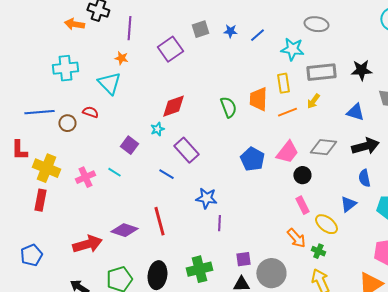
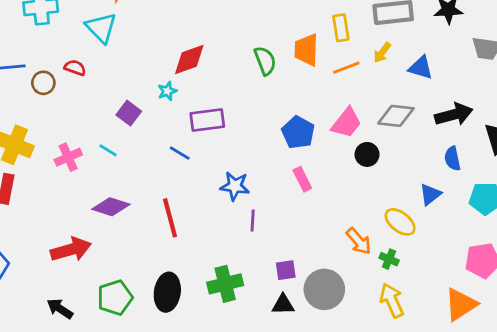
blue triangle: (355, 112) -> (421, 68), moved
purple rectangle: (186, 150) -> (207, 120), turned -55
pink rectangle: (302, 205) -> (302, 179), moved
purple diamond: (124, 230) -> (111, 207), moved

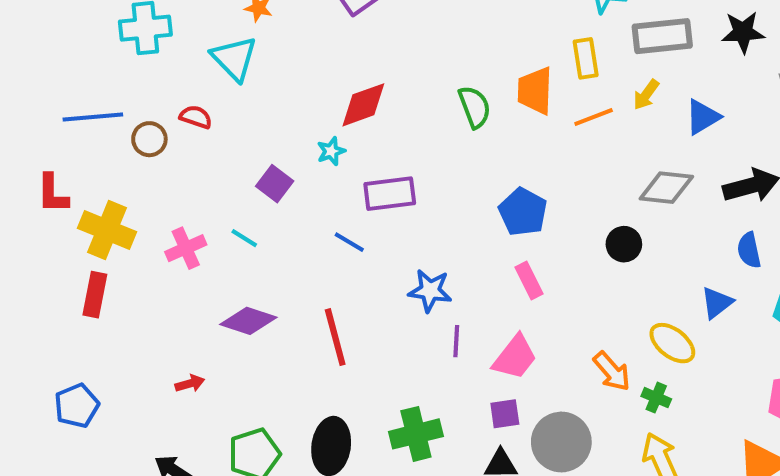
blue triangle: (421, 68) -> (703, 117), turned -48
pink trapezoid: (346, 123) -> (515, 357), moved
red arrow: (71, 249) -> (190, 383), size x0.5

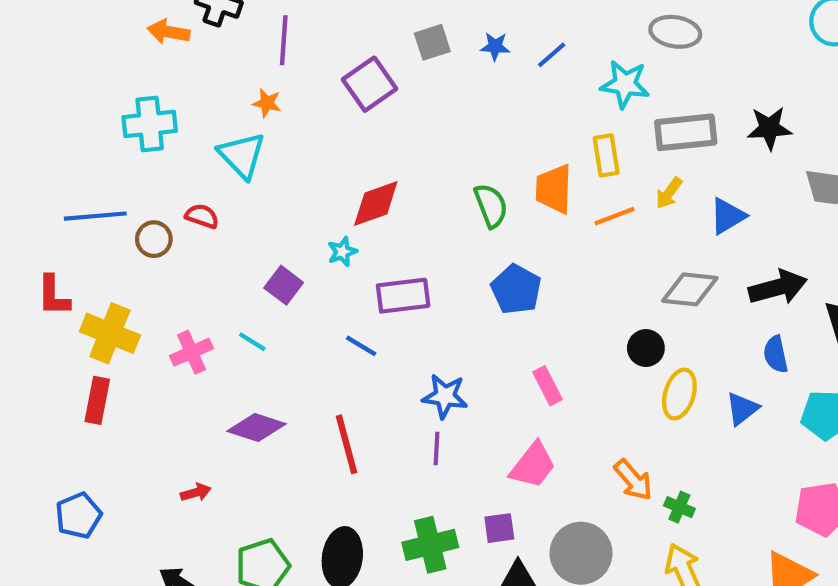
blue pentagon: (523, 212) -> (516, 289), moved
purple line: (456, 341) -> (437, 449), moved
yellow ellipse: (672, 343) -> (679, 394), moved, turned 69
purple square: (505, 414) -> (499, 528), moved

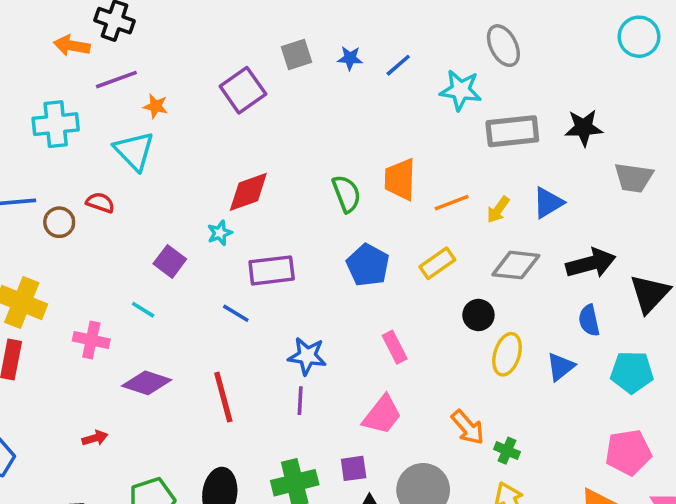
gray ellipse: (675, 32) -> (503, 46), turned 54
purple line: (284, 40) -> (116, 80), moved, turned 66
yellow rectangle: (606, 155) -> (437, 263), moved, turned 64
yellow arrow: (669, 193) -> (498, 210), moved
pink cross: (192, 352) -> (91, 340), moved, turned 36

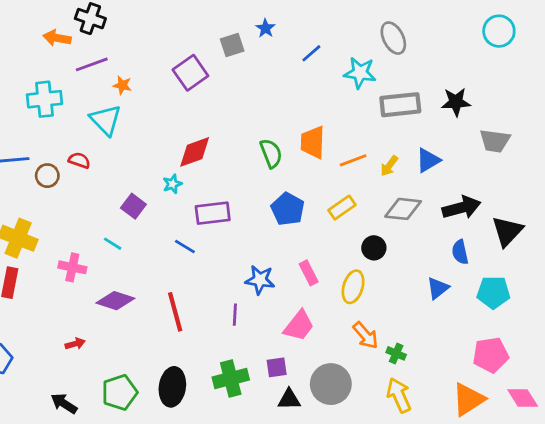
blue star: (350, 58) -> (265, 28), moved, turned 30
yellow ellipse: (507, 354) -> (353, 287), moved
blue star: (307, 356) -> (260, 280), moved

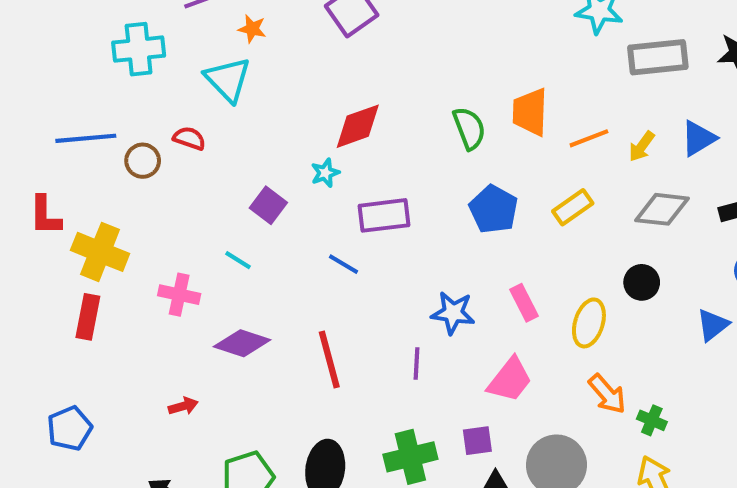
black circle: (374, 248) -> (642, 282), moved

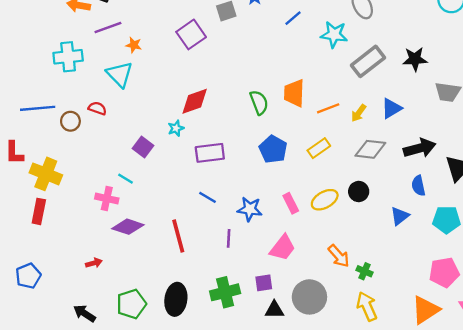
gray rectangle: (658, 57) -> (368, 61), turned -32
blue line: (343, 264) -> (208, 197), moved
pink cross: (179, 295) -> (107, 199), moved
yellow ellipse: (589, 323) -> (325, 200), moved, turned 44

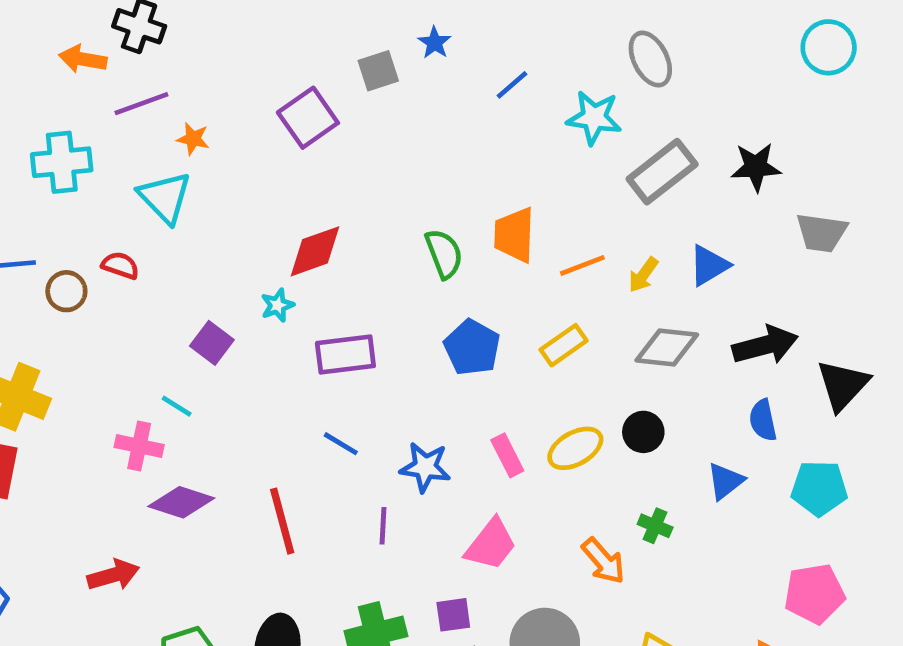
red arrow: (94, 263) -> (113, 575), size x1.5
green cross: (365, 271) -> (655, 526), moved

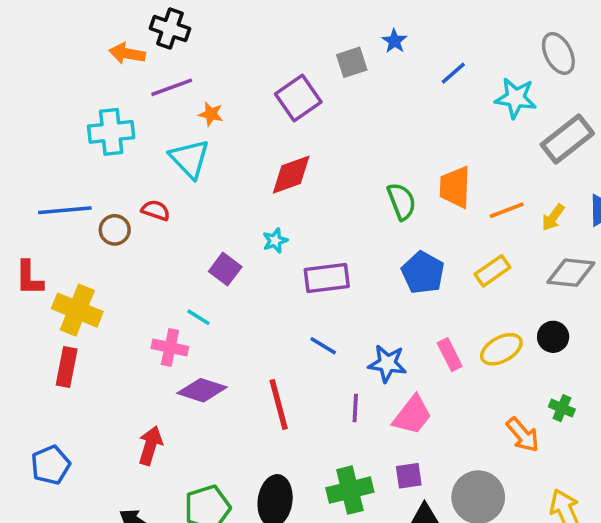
red diamond: (315, 251) -> (291, 175), moved
pink trapezoid: (491, 544) -> (412, 415), moved
red arrow: (113, 575) -> (150, 445), turned -57

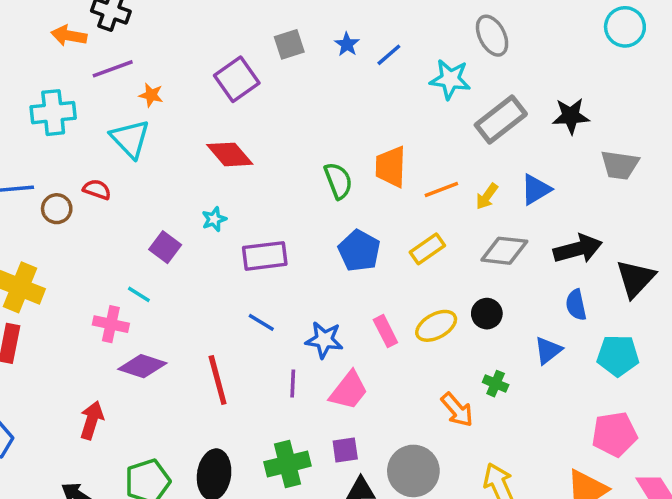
blue star: (394, 41) -> (347, 44), moved
red diamond: (291, 175) -> (230, 154), turned 69

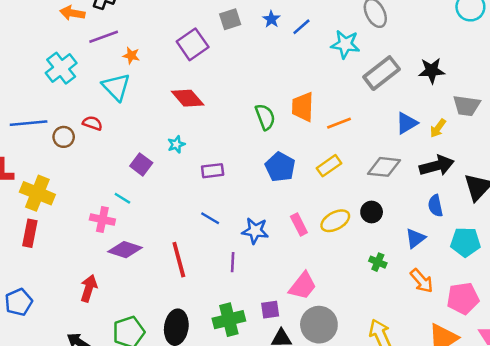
cyan cross: (53, 113) -> (61, 68), turned -32
yellow arrow: (487, 196) -> (438, 128), moved
purple rectangle: (265, 256) -> (213, 171), size x0.7
pink trapezoid: (349, 391) -> (303, 286), moved
orange arrow: (457, 410) -> (422, 281), moved

